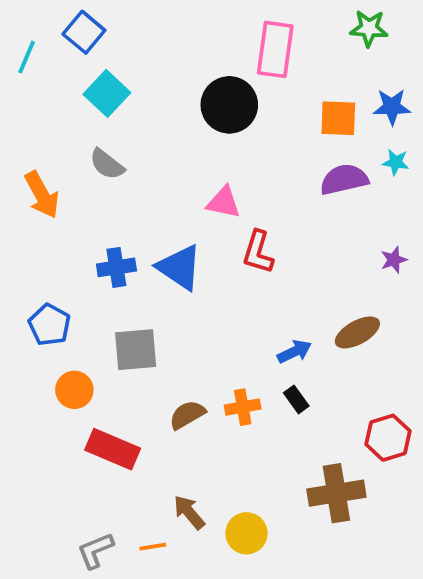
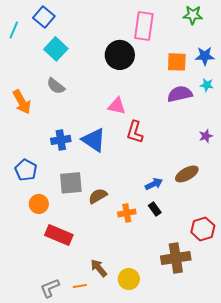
brown semicircle: (187, 415) -> (98, 196), moved

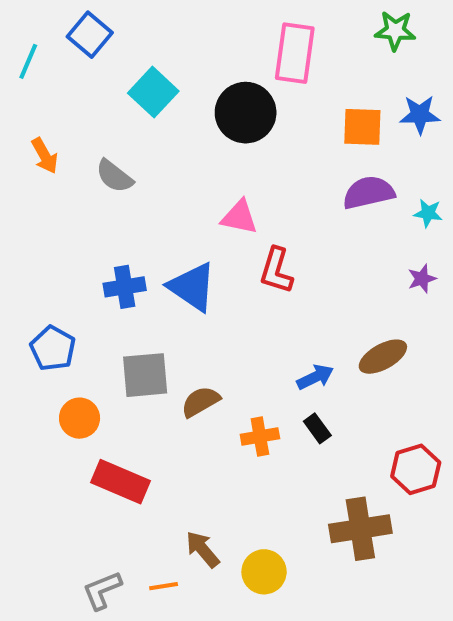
cyan square: (56, 49) -> (153, 92), moved
cyan star: (207, 85) -> (428, 213), moved
orange arrow: (22, 102) -> (45, 156), moved, size x0.7

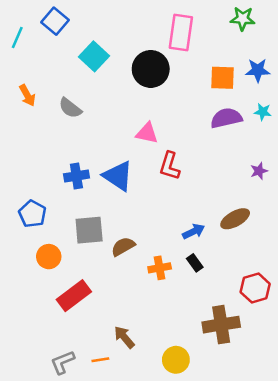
cyan star: (428, 213) -> (263, 112), moved
red rectangle: (121, 482) -> (74, 296), turned -60
yellow circle: (264, 572) -> (176, 360), moved

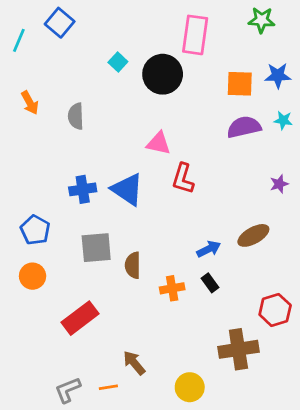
cyan square: (94, 56) -> (118, 62), moved, size x0.6
gray semicircle: (70, 108) -> (76, 116), turned 50
brown semicircle: (123, 246) -> (133, 265), turned -60
orange circle: (49, 257) -> (33, 276), moved

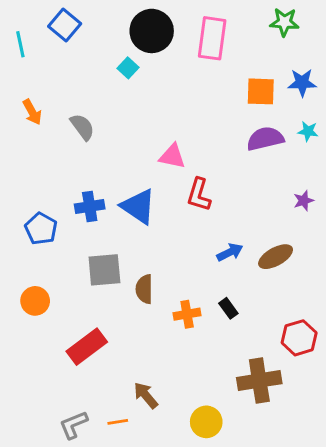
cyan line: (19, 40) -> (20, 44), turned -35
black circle: (163, 74) -> (152, 31), moved
gray semicircle: (76, 116) -> (82, 127), turned 145
blue pentagon: (35, 230) -> (41, 229), moved
blue arrow: (209, 249) -> (230, 252), moved

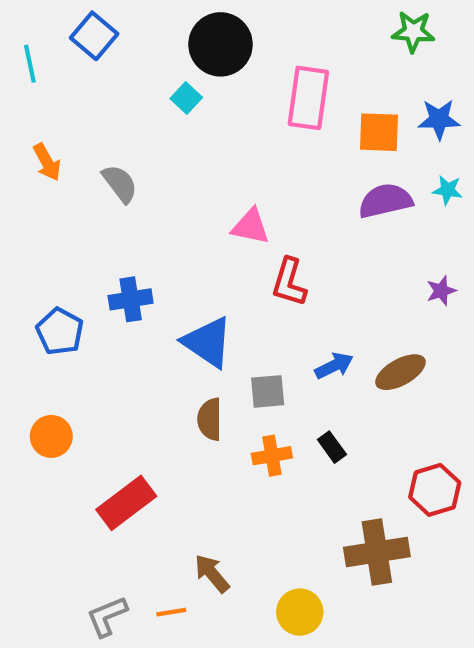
pink rectangle: (212, 38) -> (308, 98), moved
blue triangle: (138, 206) -> (208, 342), moved
gray square: (104, 270) -> (268, 391), moved, size x0.7

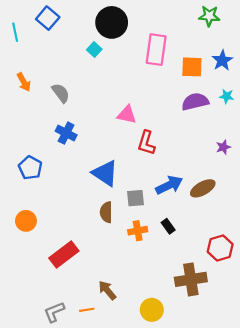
blue star: (439, 119) -> (222, 60), turned -30
blue cross: (131, 299) -> (66, 133), moved, turned 36
blue arrow: (334, 366) -> (169, 185), size x1.4

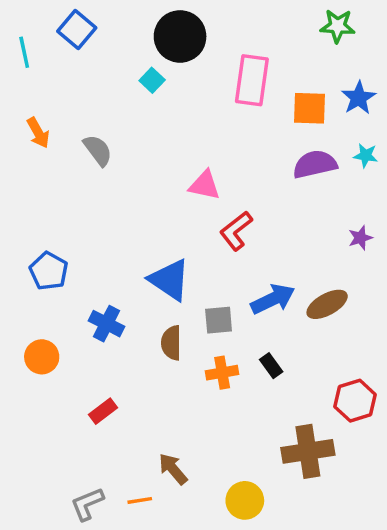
blue cross: (66, 133) -> (106, 324), moved
red L-shape: (146, 143) -> (236, 231), turned 35
red rectangle: (64, 255) -> (103, 411), size x0.6

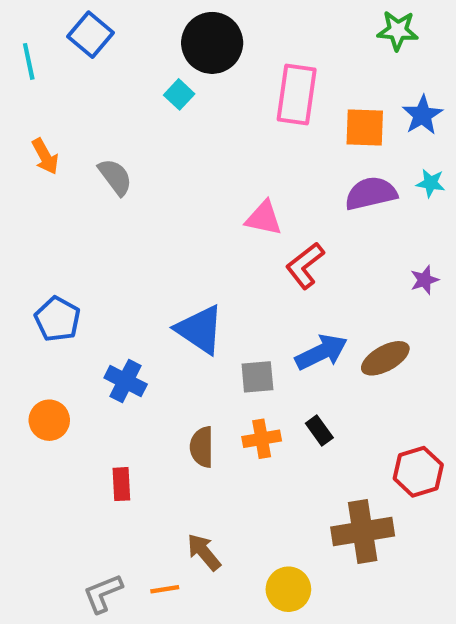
pink triangle: (205, 185) -> (264, 218), moved
red L-shape: (236, 231) -> (305, 266), moved
brown semicircle: (171, 343) -> (202, 447), moved
red rectangle: (103, 411) -> (121, 484), turned -56

